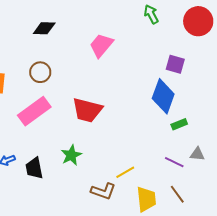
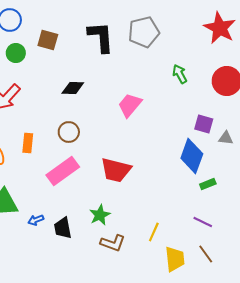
gray triangle: (197, 154) -> (226, 138), moved
yellow line: (125, 172) -> (154, 232), turned -36
brown L-shape: (103, 191) -> (113, 243), moved

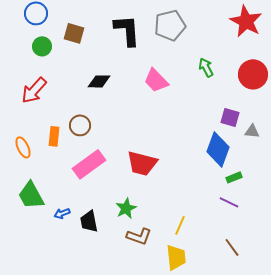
pink trapezoid: (130, 105) -> (156, 80), moved, turned -84
brown circle: (69, 132) -> (80, 125), moved
purple line: (203, 222) -> (229, 202), moved
yellow trapezoid: (175, 259) -> (176, 257), moved

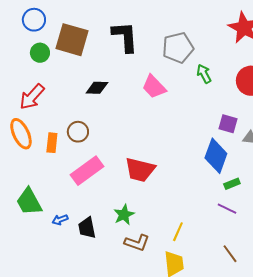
gray pentagon: (170, 25) -> (178, 48), moved
brown square: (74, 33) -> (72, 40), size x1.6
orange ellipse: (23, 147) -> (21, 134), moved, size x1.4

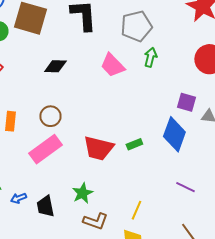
green arrow: (204, 74) -> (150, 57), moved, turned 42
brown circle: (78, 132) -> (50, 116), moved
green rectangle: (232, 184) -> (134, 144), moved

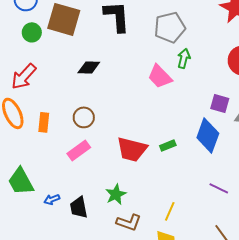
pink trapezoid: (112, 65) -> (160, 76), moved
pink rectangle: (45, 149) -> (79, 150), size x0.7

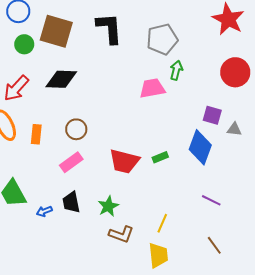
black diamond: (89, 67) -> (61, 79), moved, size x1.4
pink trapezoid: (160, 76) -> (152, 88), turned 124
black trapezoid: (79, 207) -> (71, 202), moved

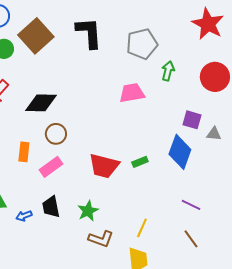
brown square: (56, 31) -> (36, 36), turned 32
green arrow: (176, 70) -> (168, 71), moved
black diamond: (61, 79) -> (41, 103), moved
orange rectangle: (36, 134) -> (24, 152), moved
brown line: (214, 245) -> (191, 239), moved

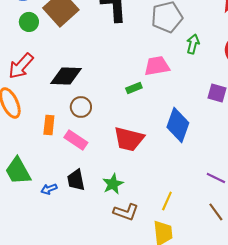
blue diamond: (180, 152) -> (178, 125), moved
green rectangle: (140, 162) -> (134, 88), moved
pink rectangle: (51, 167) -> (76, 140), turned 70

